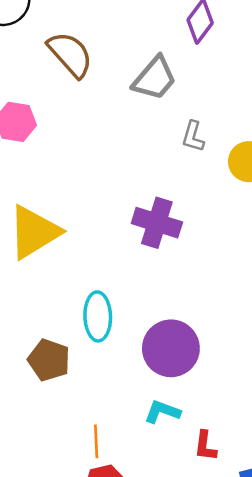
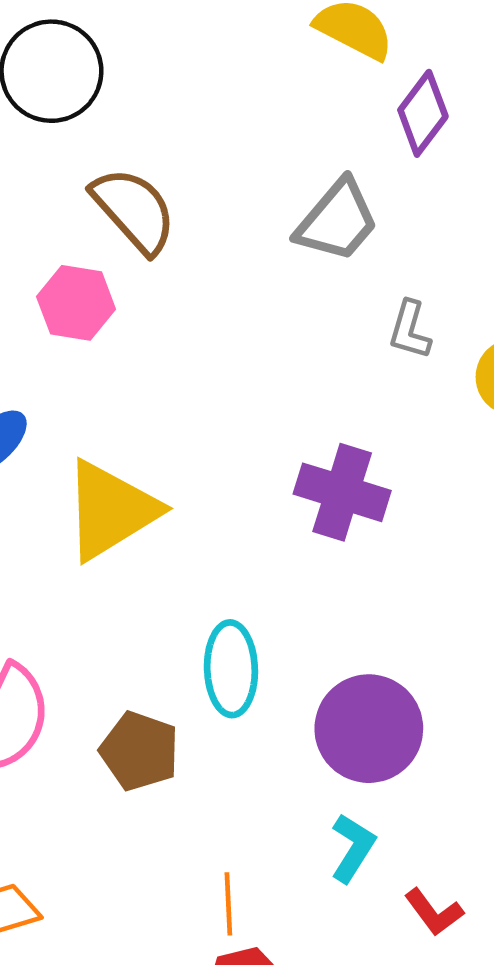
brown semicircle: (70, 54) -> (134, 210), moved
cyan L-shape: (162, 412) -> (353, 848), turned 102
red L-shape: (205, 446) -> (434, 912), turned -44

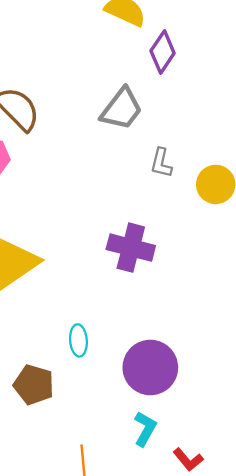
cyan ellipse: (231, 669) -> (78, 340), size x0.7

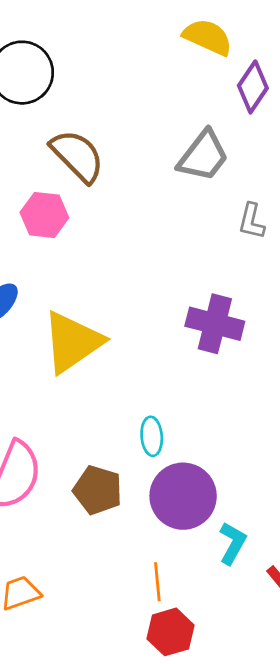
purple circle: (150, 368) -> (183, 496), moved

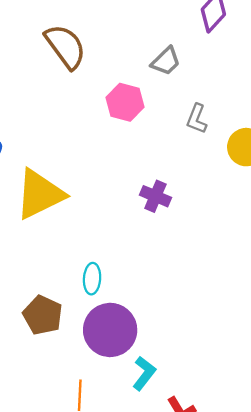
gray trapezoid: (203, 156) -> (166, 61), size x0.7
pink hexagon: (44, 215) -> (125, 102), moved
purple cross: (215, 324) -> (155, 196), size x0.7

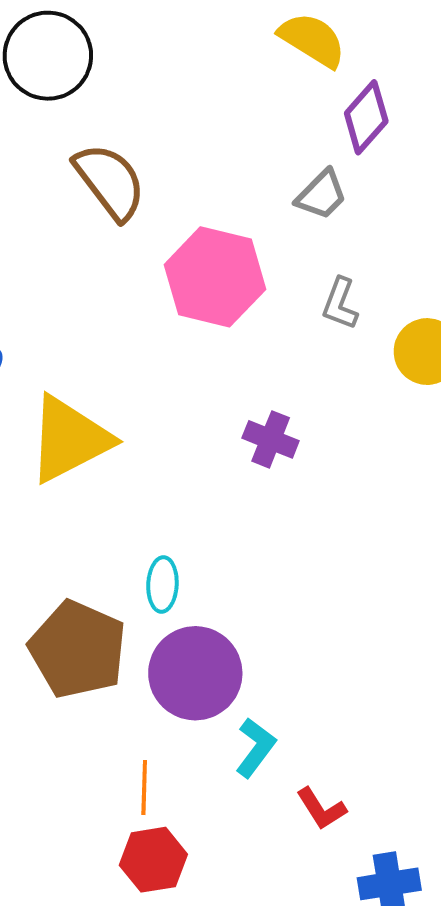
gray trapezoid: (166, 61) -> (321, 195), moved
pink hexagon: (125, 102) -> (215, 277), size x1.5
brown pentagon: (43, 315) -> (78, 649), size x1.4

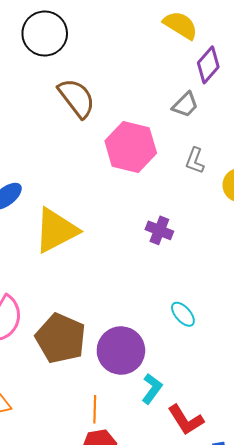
cyan ellipse: (162, 584) -> (183, 314), moved, turned -44
red L-shape: (321, 809) -> (186, 420), size x1.4

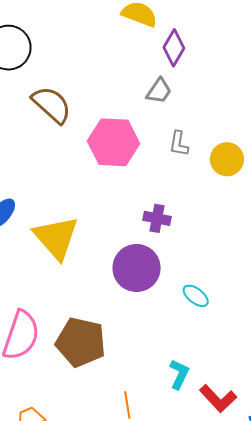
yellow triangle: (56, 230) -> (56, 238), turned -33
purple circle: (121, 351) -> (137, 268), moved

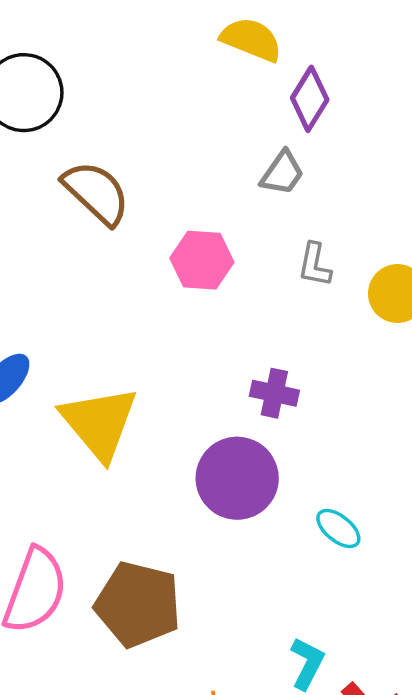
pink hexagon: (113, 142) -> (202, 260), size x0.7

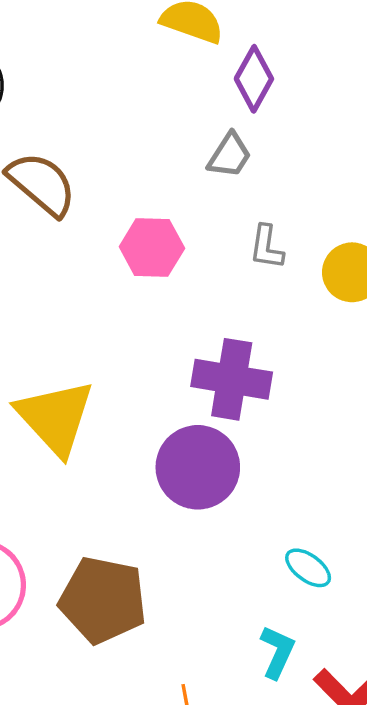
purple cross: (274, 393) -> (232, 379), size x1.6
cyan ellipse: (338, 528) -> (308, 568), moved

